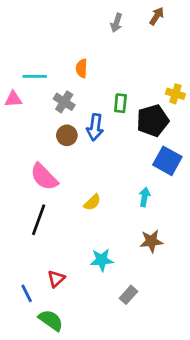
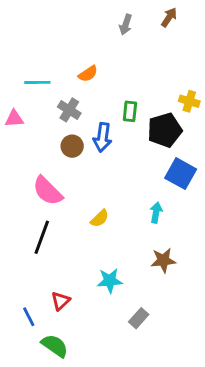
orange semicircle: (82, 68) -> (88, 74), turned -126
pink triangle: (13, 99) -> (14, 119), moved

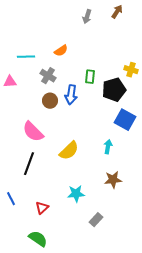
yellow semicircle: (100, 218) -> (69, 151), size x1.5
blue line: (29, 317) -> (11, 199), moved

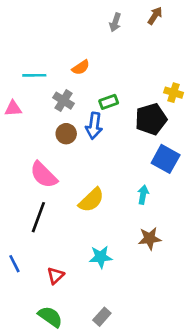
green rectangle: (90, 77) -> (109, 102), moved, turned 64
gray rectangle: (96, 220) -> (102, 317), moved

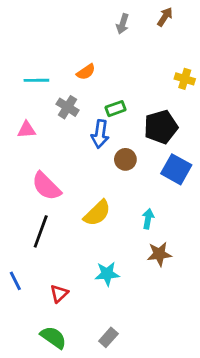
yellow cross: (174, 93) -> (185, 79), moved
pink triangle: (13, 109) -> (27, 130), moved
brown circle: (66, 134) -> (125, 159), moved
cyan arrow: (143, 195) -> (148, 219), moved

